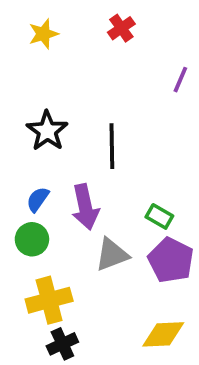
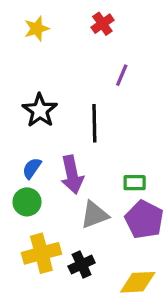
purple line: (180, 80) -> (122, 75), moved
green rectangle: (159, 216) -> (135, 183), turned -30
black cross: (62, 344) -> (82, 265), moved

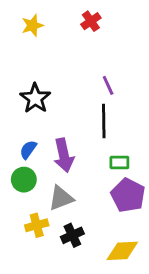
purple line: (122, 75) -> (108, 85), moved, turned -48
black line: (94, 123) -> (104, 121), moved
gray triangle: (94, 215) -> (61, 198), moved
yellow cross: (41, 253) -> (37, 225), size x0.7

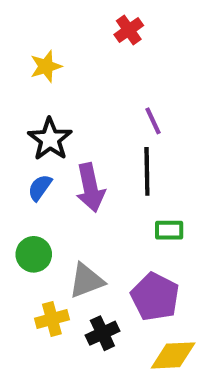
yellow star: (32, 25) -> (46, 66), moved
blue semicircle: (28, 150) -> (40, 188), moved
purple arrow: (64, 155) -> (90, 188), moved
purple pentagon: (128, 195) -> (155, 297), moved

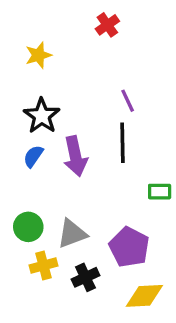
green rectangle: (169, 230) -> (160, 192), moved
green circle: (34, 254) -> (28, 227), moved

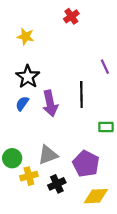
yellow star: (38, 55) -> (26, 36), turned 30
purple line: (128, 101) -> (105, 67), moved
green circle: (28, 227) -> (12, 158), moved

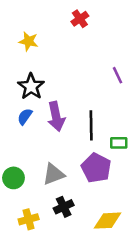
black line: (81, 95) -> (91, 125), moved
purple pentagon: (86, 164) -> (96, 168), moved
yellow cross: (29, 176) -> (29, 219), moved

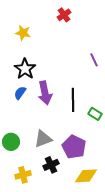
green rectangle: (119, 143) -> (95, 114), turned 32
purple pentagon: (96, 168) -> (74, 147), moved

